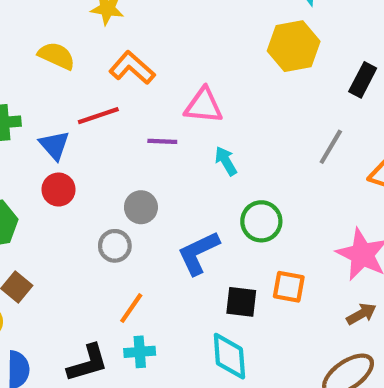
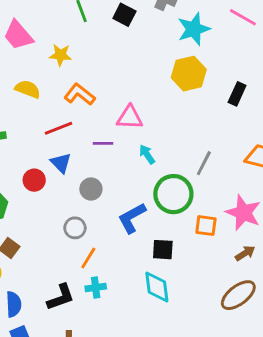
blue triangle: (54, 145) -> (61, 163), moved
gray line: (331, 147) -> (204, 163), moved
green circle: (261, 221) -> (173, 194), size x1.4
gray circle: (115, 246) -> (75, 228), moved
orange square: (289, 287) -> (206, 226), moved

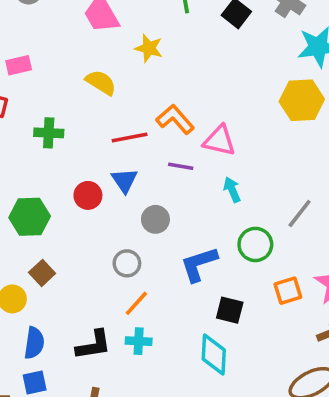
orange L-shape: (80, 94) -> (175, 119), moved
green circle: (173, 194) -> (255, 244), size x0.7
orange square: (206, 226) -> (288, 291), turned -35

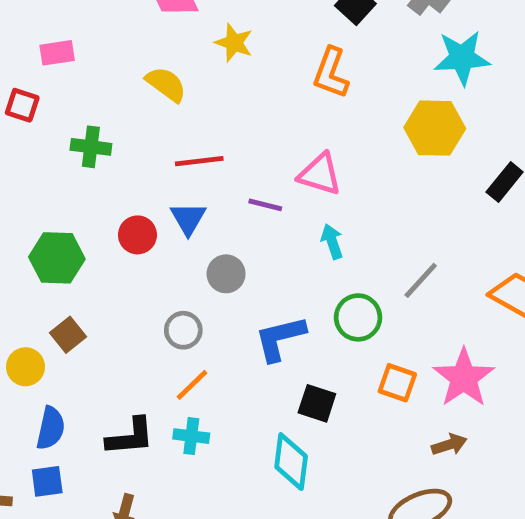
orange L-shape: (175, 119) -> (331, 73), moved, turned -123
orange square: (288, 291) -> (397, 383), turned 32

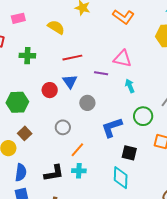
pink rectangle: (57, 53) -> (18, 18), moved
orange L-shape: (331, 73) -> (123, 17), turned -70
gray circle: (183, 330) -> (63, 127), moved

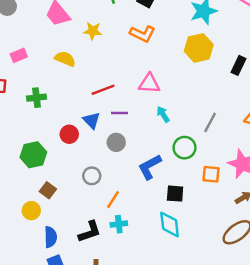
red line: (72, 58) -> (103, 90), moved
purple line: (101, 73) -> (119, 113), moved

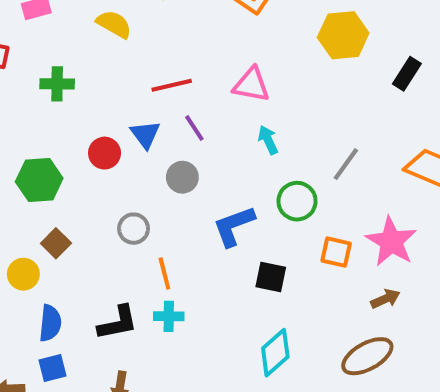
purple line: (119, 113) -> (194, 128), turned 49
orange line: (113, 200) -> (164, 273), turned -54
cyan diamond: (170, 224) -> (275, 353), moved, turned 48

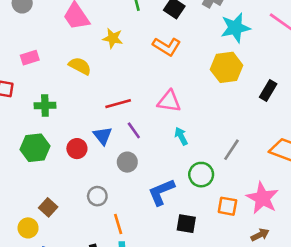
green hexagon: (39, 180) -> (35, 148), moved

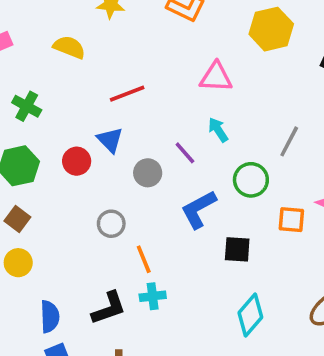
pink triangle: (169, 101) -> (216, 77), moved
green cross: (45, 105) -> (27, 106), turned 36
purple line: (134, 130) -> (185, 153), moved
brown square: (48, 207) -> (17, 219), moved
yellow circle: (28, 228) -> (18, 263), moved

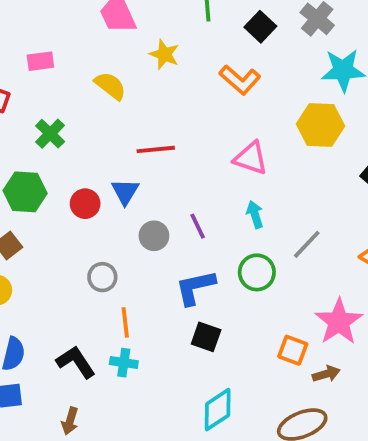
cyan arrow: (218, 130) -> (255, 214), moved
orange square: (291, 220) -> (293, 350), moved
black square: (237, 249) -> (206, 337), moved
black L-shape: (109, 308) -> (76, 362), turned -120

